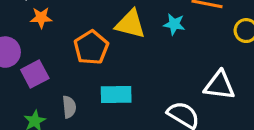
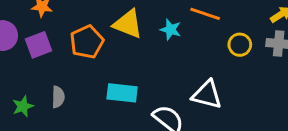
purple square: (35, 74) -> (39, 45), moved
cyan rectangle: (116, 94) -> (122, 93), moved

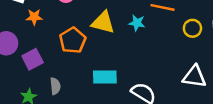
purple square: (39, 45) -> (33, 59), moved
white triangle: (207, 95) -> (194, 77), moved

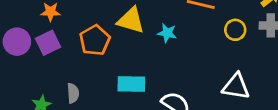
cyan star: (137, 23) -> (167, 33), moved
purple square: (33, 59) -> (48, 43), moved

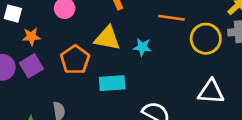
yellow circle: (235, 30) -> (206, 39), size x1.5
cyan rectangle: (131, 84) -> (112, 83), moved

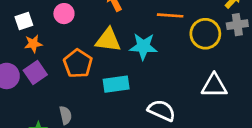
white square: (13, 14) -> (24, 21), moved, turned -30
cyan star: (142, 47) -> (143, 46), size x1.5

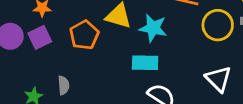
cyan rectangle: (116, 84) -> (145, 63), moved
white triangle: (214, 86) -> (218, 79), turned 36

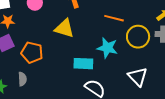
cyan star: (153, 28) -> (107, 48), moved
orange pentagon: (84, 35) -> (32, 53), moved, turned -30

